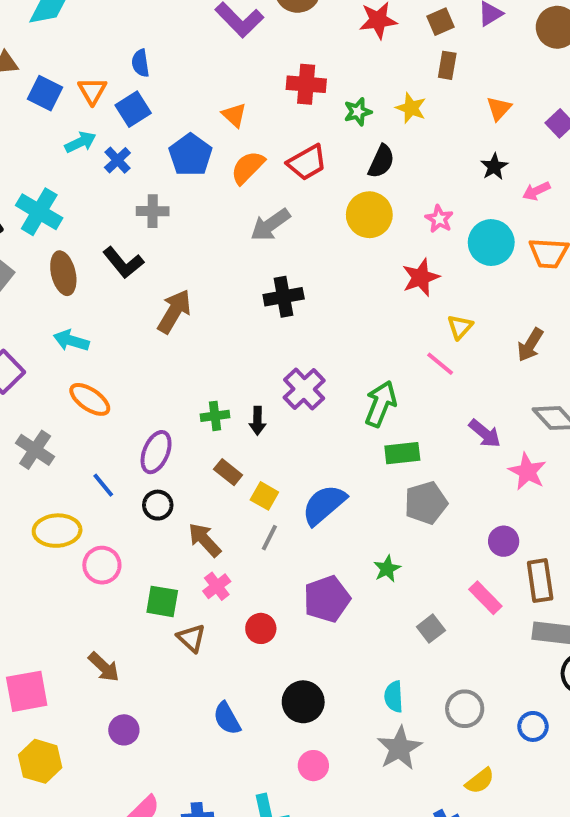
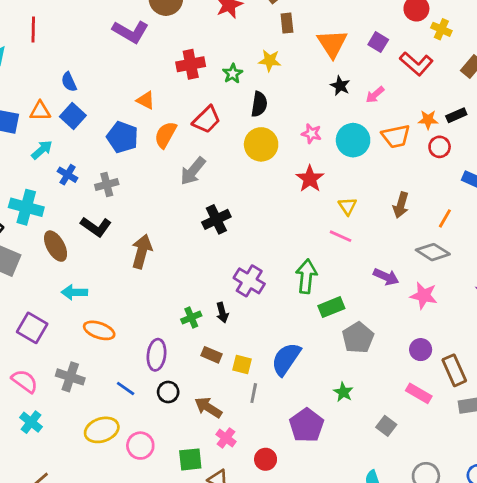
orange triangle: (92, 91) -> (40, 111), turned -45
orange triangle: (499, 108) -> (332, 44), size x1.6
blue cross: (117, 160) -> (68, 175), moved

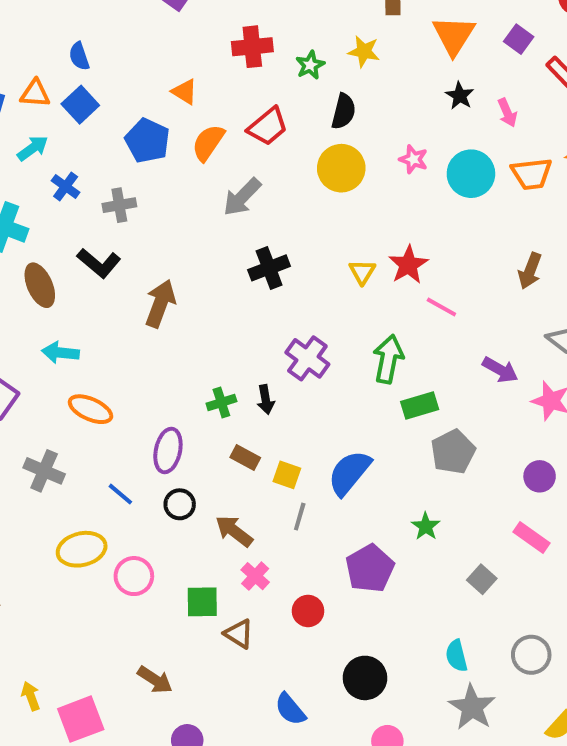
pink arrow: (375, 95) -> (507, 113), turned -78
red star: (310, 179) -> (408, 265), moved
yellow triangle: (347, 206) -> (362, 272), moved

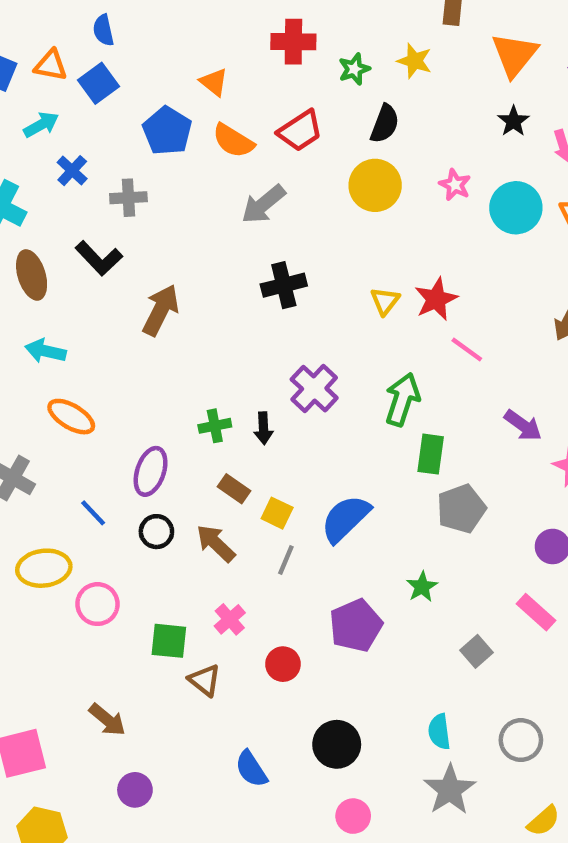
orange semicircle: (208, 143) -> (233, 141), turned -99
green rectangle: (420, 405) -> (431, 454), turned -72
brown arrow: (234, 531) -> (216, 543), moved

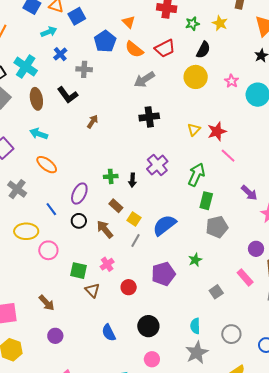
brown arrow: (161, 310) -> (93, 122), size x0.6

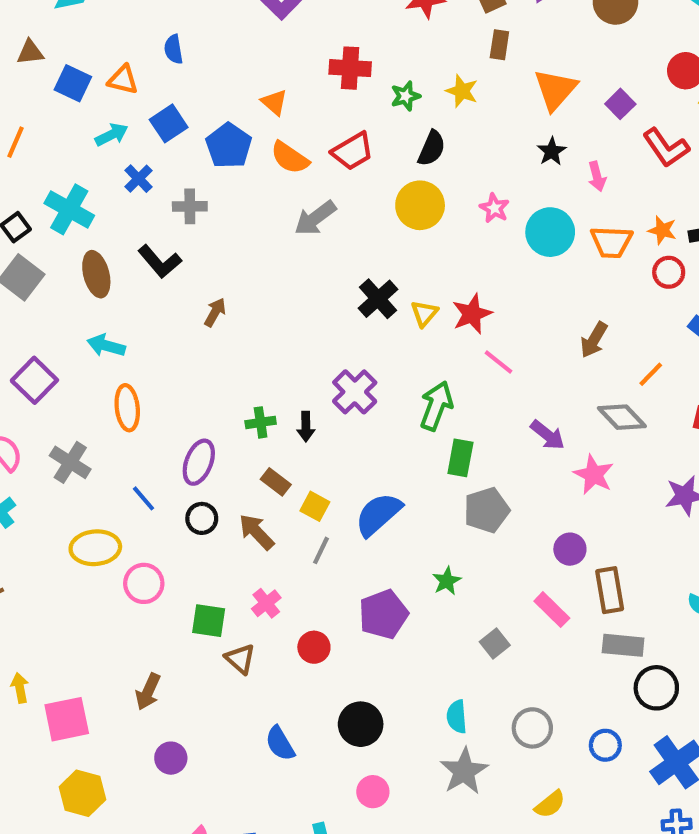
blue square: (77, 16) -> (169, 123), moved
black cross: (149, 117) -> (378, 299), moved, turned -30
orange ellipse: (47, 165) -> (127, 408), turned 50
brown arrow: (47, 303) -> (148, 692), turned 72

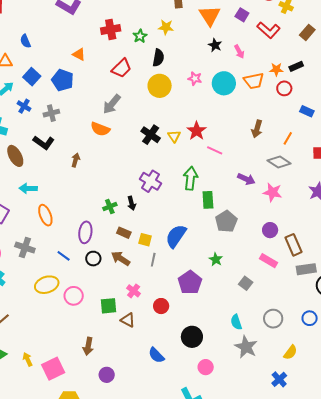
orange semicircle: (290, 158) -> (100, 129), moved

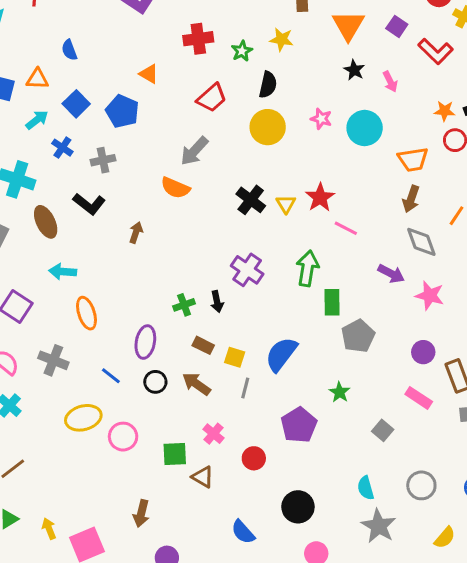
orange trapezoid: (254, 81) -> (413, 159), moved
gray diamond: (279, 162) -> (421, 242), moved, turned 35

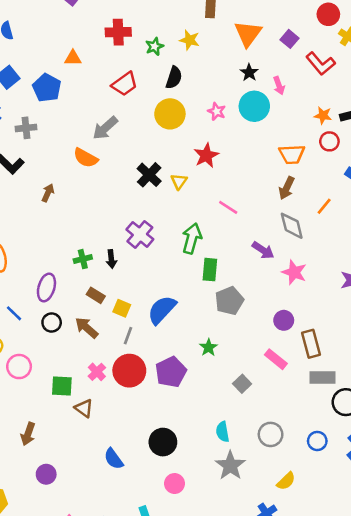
orange triangle: (149, 74) -> (73, 58), turned -36
cyan circle: (365, 128) -> (254, 106), moved
red star: (320, 197) -> (206, 155), moved
red circle: (254, 458) -> (129, 371), moved, size x1.6

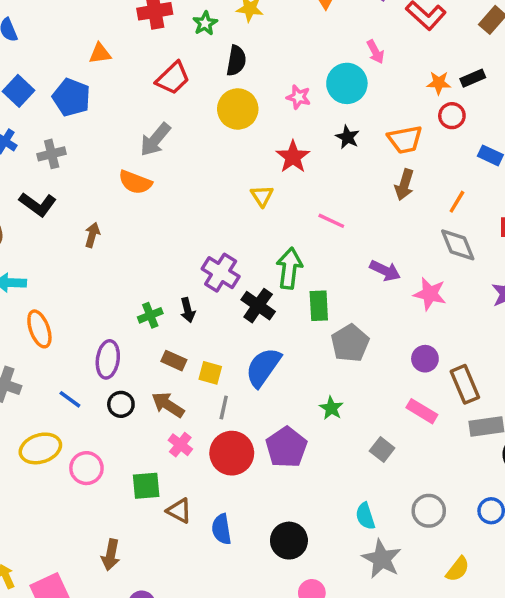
black star: (249, 73) -> (347, 137), moved
black cross: (149, 175) -> (258, 306), moved
gray diamond: (292, 226) -> (458, 245), moved
pink cross: (97, 372) -> (180, 445), moved
blue semicircle: (114, 459) -> (221, 529), moved, turned 35

